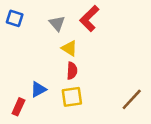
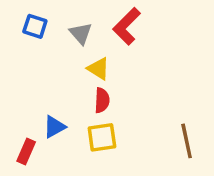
blue square: (15, 18) -> (35, 26), moved
brown line: (132, 99) -> (187, 141), turned -55

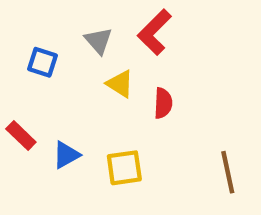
blue square: (35, 26) -> (42, 62), moved
red semicircle: (102, 100) -> (163, 103), moved
red rectangle: (26, 151) -> (21, 136), moved, turned -70

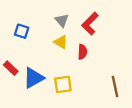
red L-shape: (154, 32) -> (90, 24), moved
gray triangle: (98, 41) -> (62, 20), moved
blue triangle: (66, 155) -> (34, 78), size x1.5

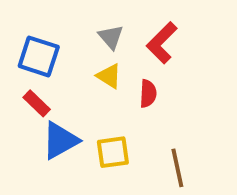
blue square: (22, 31) -> (39, 56), size x1.5
red rectangle: (11, 68) -> (37, 103), moved
brown line: (115, 87) -> (177, 168), moved

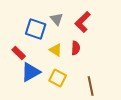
blue square: (39, 56) -> (36, 29), moved
yellow triangle: (109, 76) -> (56, 50), moved
yellow square: (113, 152) -> (58, 78), turned 36

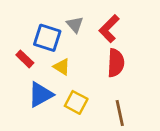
red semicircle: (76, 48) -> (116, 63), moved, size x1.5
yellow triangle: (56, 50) -> (62, 67), moved
red rectangle: (19, 53) -> (25, 59), moved

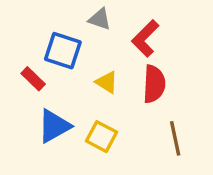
gray triangle: (75, 25) -> (100, 19), moved, turned -30
yellow triangle: (62, 67) -> (107, 82), moved
brown line: (120, 113) -> (175, 138), moved

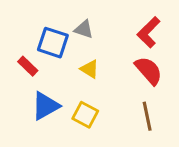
gray triangle: (100, 19) -> (84, 29), moved
red L-shape: (145, 38) -> (149, 32), moved
red semicircle: (154, 84) -> (149, 71), moved, turned -44

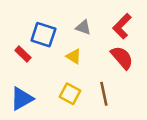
gray triangle: (84, 29) -> (83, 27), moved
blue triangle: (46, 106) -> (22, 99), moved
brown line: (147, 116) -> (104, 94), moved

